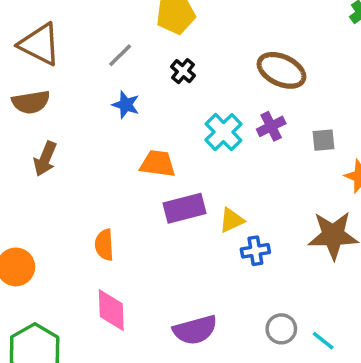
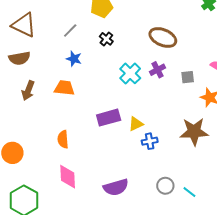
orange trapezoid: (158, 164) -> (65, 88), moved

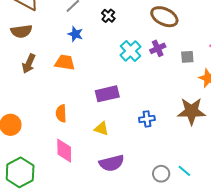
yellow triangle: (136, 124) -> (101, 129), moved, turned 42
gray circle: (165, 186) -> (161, 174), moved

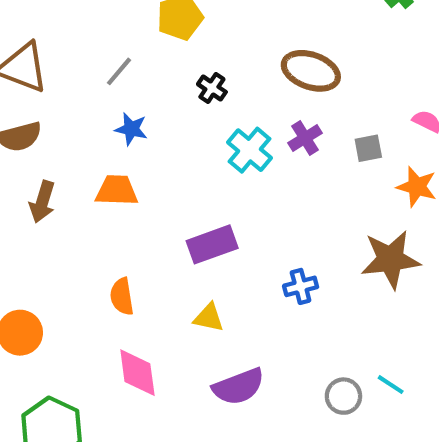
black cross: (108, 16) -> (212, 88), moved

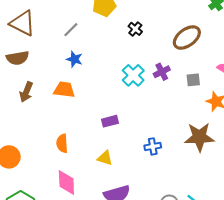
brown ellipse: (311, 71) -> (187, 38), moved, turned -60
black cross: (212, 88) -> (135, 29), moved
purple rectangle: (212, 244) -> (110, 121), size x0.7

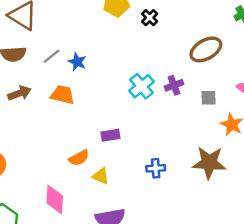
black cross: (135, 29) -> (150, 18), moved
gray line: (71, 30) -> (51, 56), moved
brown arrow: (26, 92) -> (19, 93), turned -138
orange semicircle: (62, 143) -> (79, 158), moved, turned -120

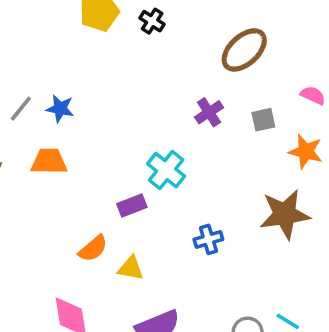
cyan cross: (141, 86) -> (166, 170), moved

